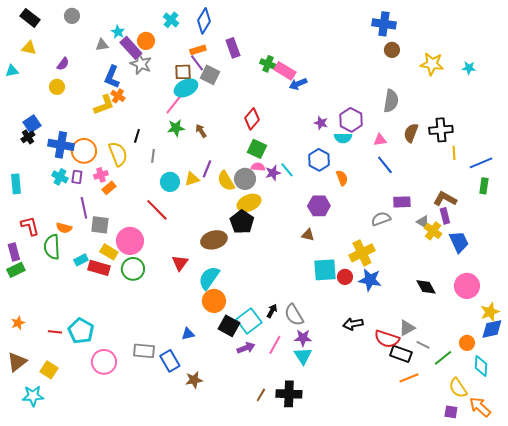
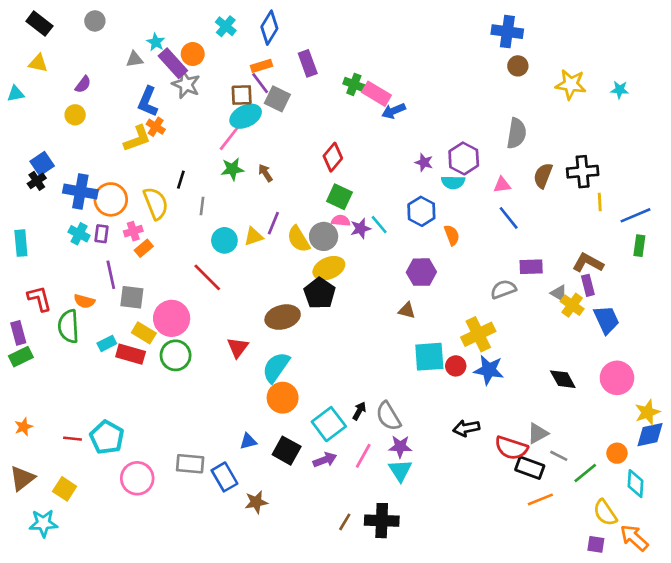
black square: (229, 326) -> (287, 451), moved

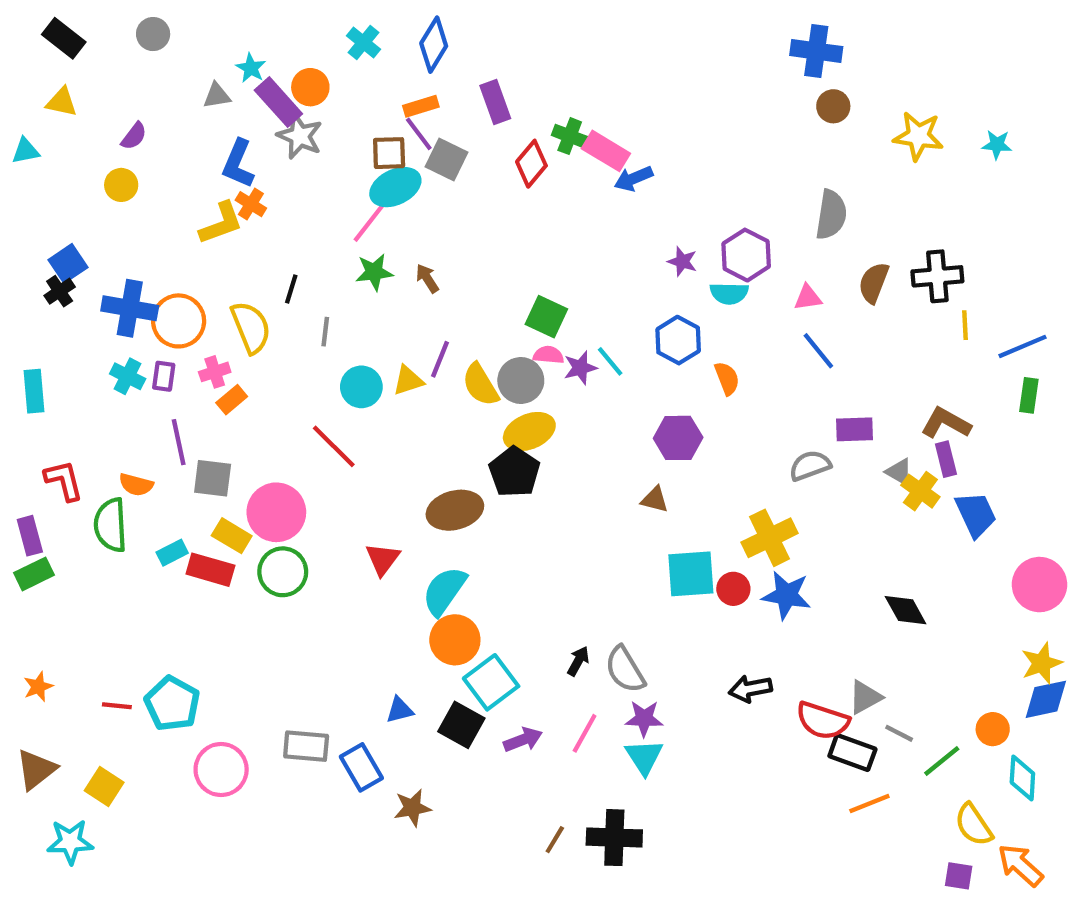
red diamond: (333, 157) -> (531, 164), moved
pink circle: (617, 378) -> (1039, 585), moved
cyan square: (329, 424) -> (491, 682), moved

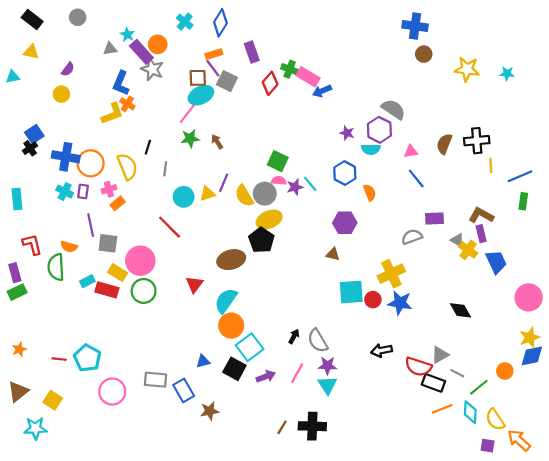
gray semicircle: (831, 215) -> (393, 109), moved, turned -65
cyan diamond: (1022, 778) -> (470, 412), moved

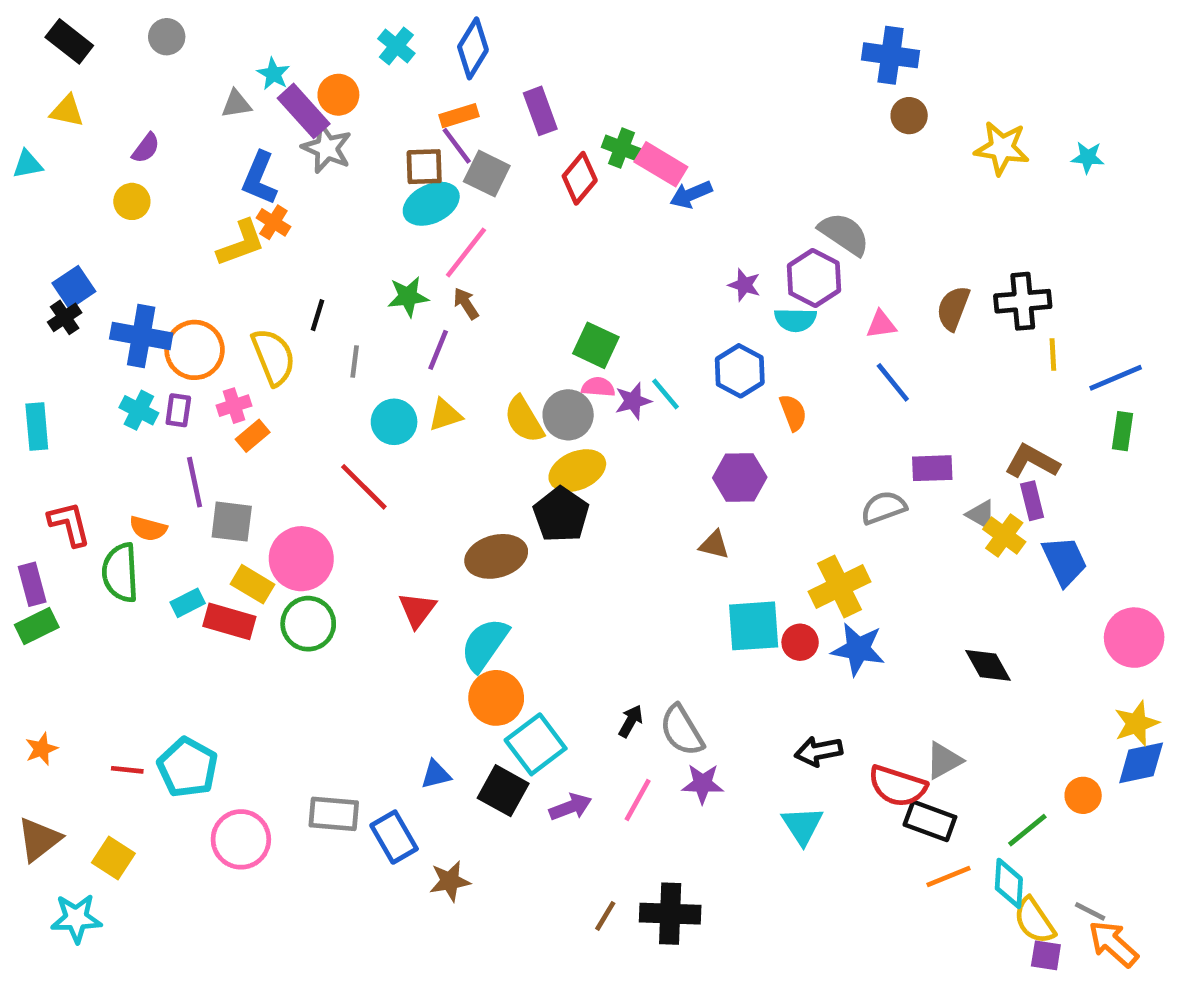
pink line: (189, 111) -> (466, 252), moved
purple line: (224, 183) -> (438, 350), moved
gray line: (457, 373) -> (1090, 911), moved
cyan triangle: (327, 385) -> (802, 825), moved
yellow semicircle: (495, 420) -> (1034, 921), moved

